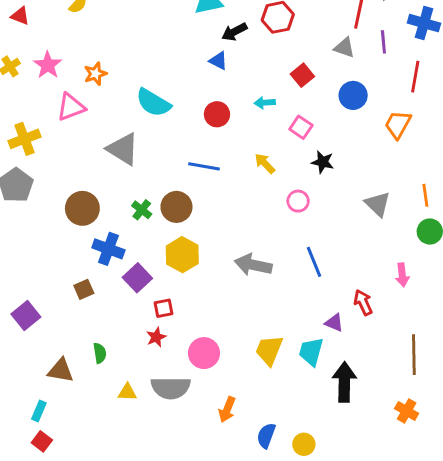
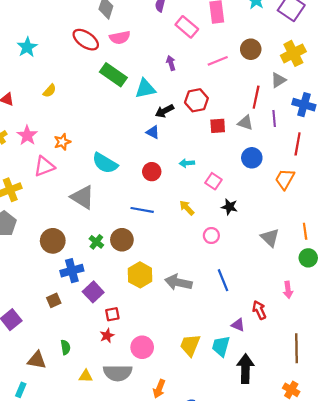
red square: (302, 75) -> (218, 126), moved, turned 35
blue cross: (108, 249) -> (72, 271), turned -35
yellow hexagon: (182, 255) -> (140, 275), moved

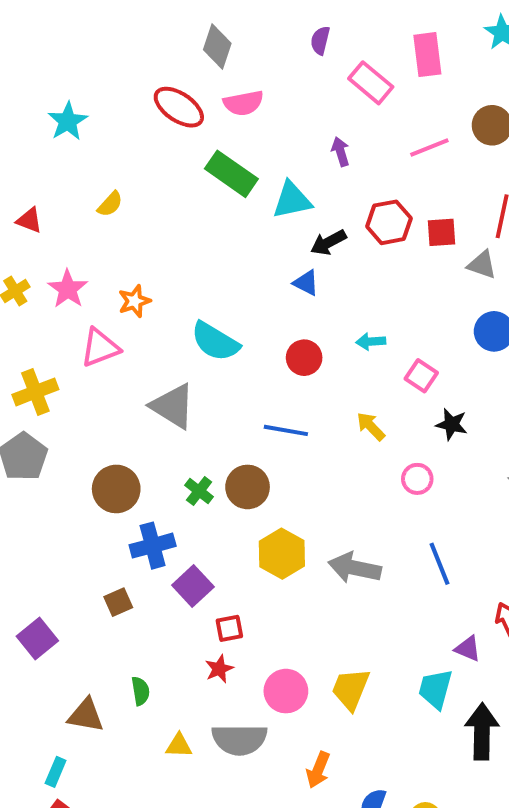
red square: (218, 126) -> (442, 232), moved
yellow trapezoid: (190, 345) -> (351, 689), moved

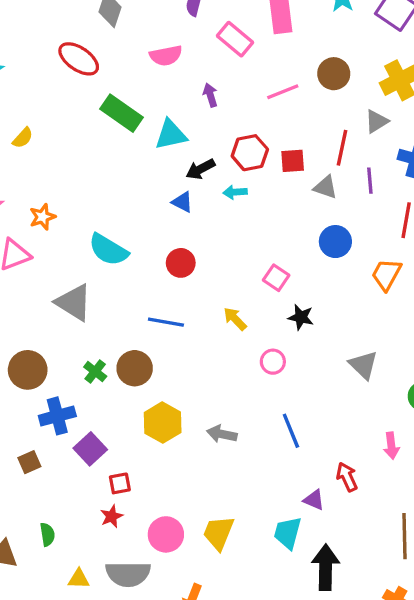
pink semicircle: (243, 103) -> (166, 56), moved
cyan arrow: (371, 341) -> (235, 192), moved
gray arrow: (355, 568) -> (222, 434), size x0.7

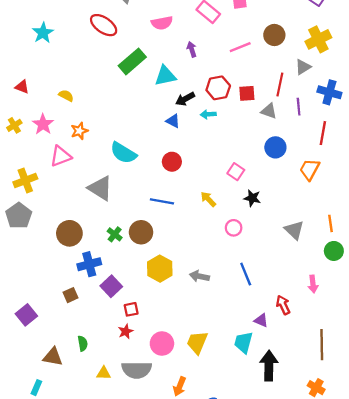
green rectangle: (121, 113) -> (132, 61), turned -76
yellow semicircle: (23, 138) -> (66, 96), moved, turned -104

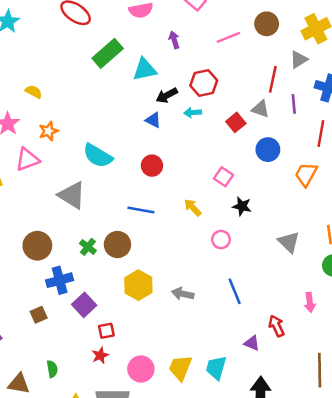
red square: (247, 93) -> (236, 122), moved, turned -35
cyan trapezoid: (243, 342) -> (216, 368), moved

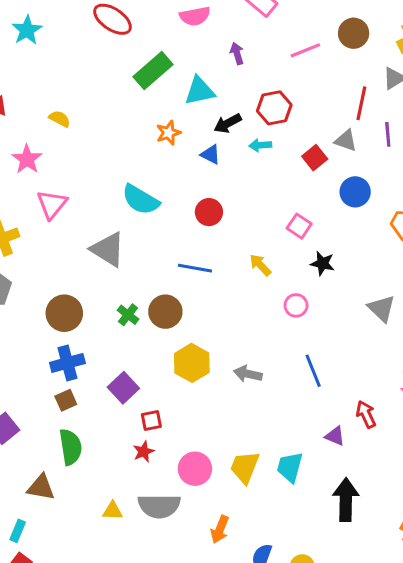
orange star: (48, 131) -> (168, 133), moved
pink triangle: (27, 159) -> (52, 204), turned -30
blue cross: (60, 280) -> (67, 363), moved
green semicircle: (52, 369) -> (71, 447), moved, size x1.6

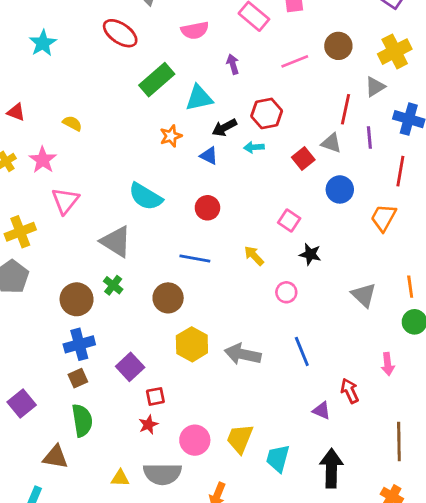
green cross: (128, 315) -> (113, 285), moved
gray arrow: (248, 374) -> (243, 354), size x1.4
cyan trapezoid: (290, 467) -> (278, 458), moved

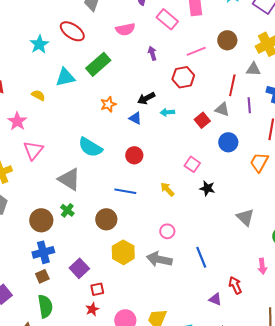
cyan star: (43, 43) -> (39, 44), moved
gray triangle: (375, 87) -> (253, 69), turned 35
cyan triangle: (199, 98) -> (65, 77), moved
red hexagon: (267, 113) -> (183, 77), moved
pink circle: (286, 292) -> (167, 231), moved

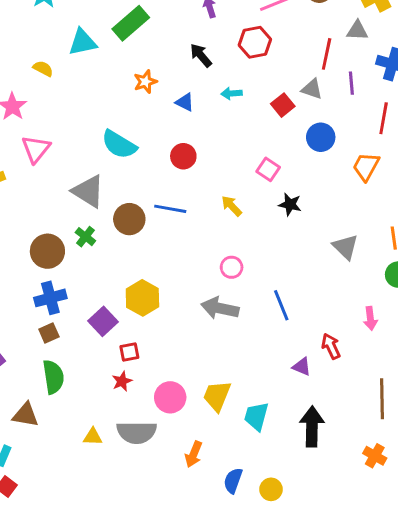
black arrow: (146, 98) -> (201, 55), moved, turned 78
brown circle: (106, 219) -> (129, 219), moved
yellow hexagon: (123, 252) -> (142, 298), moved

